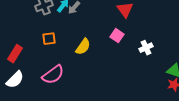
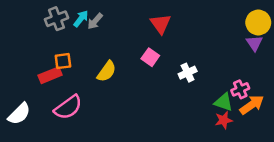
red rectangle: (15, 54) -> (50, 75), moved, turned 36

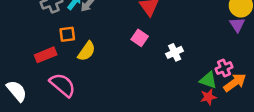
orange square: (63, 61) -> (67, 34), moved
yellow semicircle: (107, 71) -> (87, 51), moved
pink semicircle: (68, 107) -> (62, 85), turned -104
white semicircle: (19, 114) -> (17, 91), turned -85

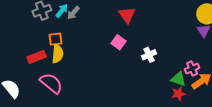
yellow semicircle: (87, 51) -> (58, 54), moved, turned -30

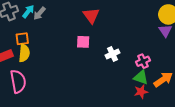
pink square: (119, 42) -> (83, 42), turned -32
pink cross: (192, 69) -> (143, 61), moved
pink semicircle: (51, 83) -> (18, 81), turned 40

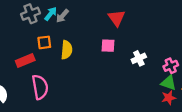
yellow semicircle: (24, 53) -> (67, 50), moved

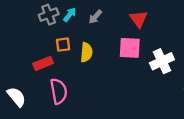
gray arrow: (62, 16) -> (95, 17), moved
pink square: (108, 46) -> (130, 48), size x1.5
white cross: (139, 58) -> (162, 61), size x1.5

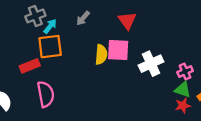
cyan arrow: (70, 15) -> (50, 26), moved
orange square: (63, 45) -> (50, 47), size x1.6
yellow semicircle: (86, 52) -> (101, 55), moved

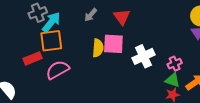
gray arrow: (83, 18) -> (91, 15), moved
cyan arrow: (50, 26) -> (51, 22), size x1.5
pink semicircle: (46, 94) -> (57, 70), moved, turned -110

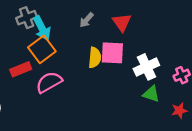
cyan arrow: (51, 22) -> (42, 28), turned 115
orange square: (51, 41) -> (42, 49), turned -30
green triangle: (173, 80) -> (151, 94), moved

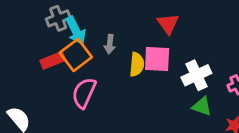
gray arrow: (87, 20) -> (110, 44), moved, turned -35
red rectangle: (21, 69) -> (53, 60), moved
pink semicircle: (49, 82) -> (84, 93), turned -36

